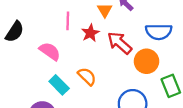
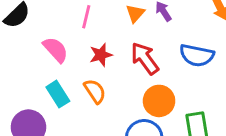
red star: (90, 33) -> (101, 55), moved
orange circle: (147, 61) -> (159, 101), moved

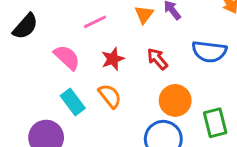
pink line: (86, 17) -> (95, 22), turned 55
red arrow: (145, 58) -> (157, 59), size x0.7

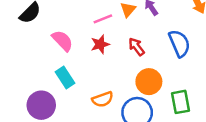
pink line: (95, 22) -> (103, 19), moved
blue semicircle: (209, 52) -> (179, 43), turned -124
orange semicircle: (110, 96) -> (103, 99), moved, turned 105

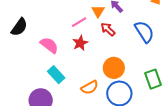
red arrow: (137, 47) -> (108, 29), moved
orange circle: (149, 82) -> (114, 68), moved

